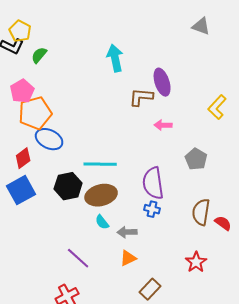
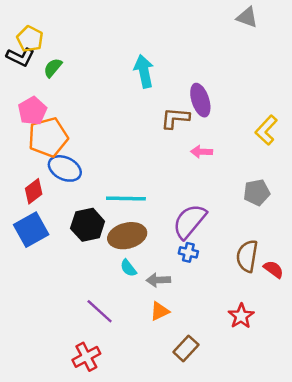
gray triangle: (201, 26) -> (247, 17), moved
gray pentagon: (196, 159) -> (257, 192), moved, turned 30
purple semicircle: (153, 183) -> (190, 221), turned 48

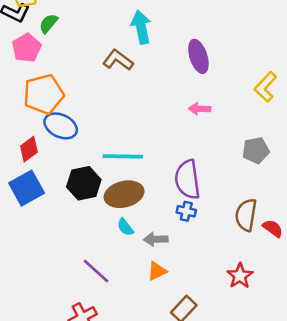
pink pentagon: (32, 111) -> (27, 48), moved
brown L-shape: (175, 118) -> (118, 60), moved, turned 32
purple semicircle: (190, 221) -> (187, 180), turned -48

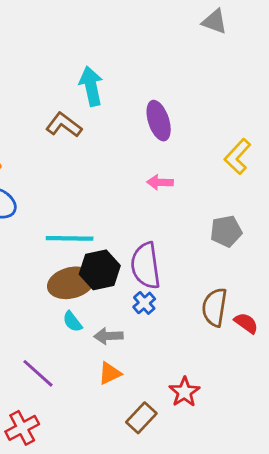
black hexagon: (84, 183) -> (100, 270), moved
blue cross: (186, 211) -> (144, 303), turned 36
red star: (240, 276) -> (184, 392), moved

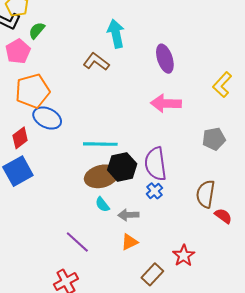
pink arrow: (160, 182) -> (166, 103), size x1.6
red semicircle: (246, 323) -> (223, 216), moved

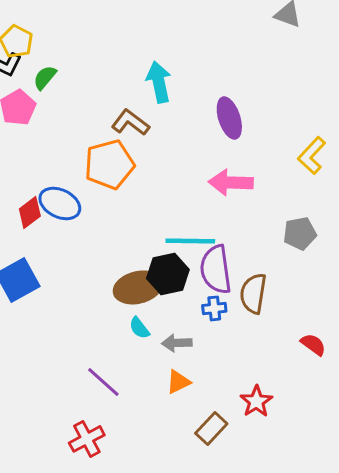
orange pentagon: (33, 91) -> (109, 165), moved
red diamond: (20, 138) -> (30, 212), moved
cyan line: (100, 144) -> (190, 241), moved
blue cross: (154, 191) -> (214, 308), turned 35
brown semicircle: (206, 194) -> (253, 293), moved

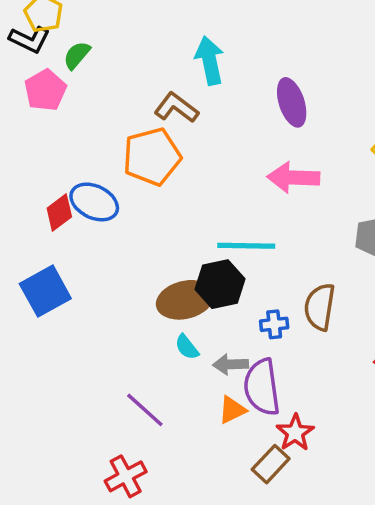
purple semicircle: (216, 269) -> (262, 387), moved
red star: (256, 401) -> (295, 433), moved

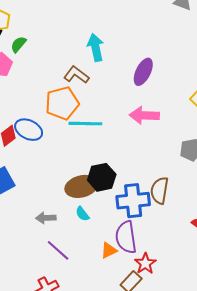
purple ellipse: (292, 102) -> (143, 72), turned 44
cyan line: (246, 246) -> (85, 124), moved
blue cross: (274, 324) -> (133, 201), size x2.0
gray arrow: (230, 364) -> (46, 218), moved

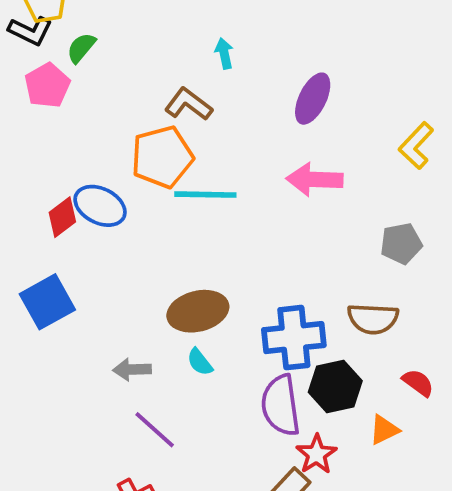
cyan arrow: (96, 47) -> (224, 53), size x0.6
black hexagon: (102, 177) -> (335, 386), moved
brown semicircle: (159, 190) -> (373, 319), moved, turned -96
orange triangle: (109, 250) -> (384, 430), moved

